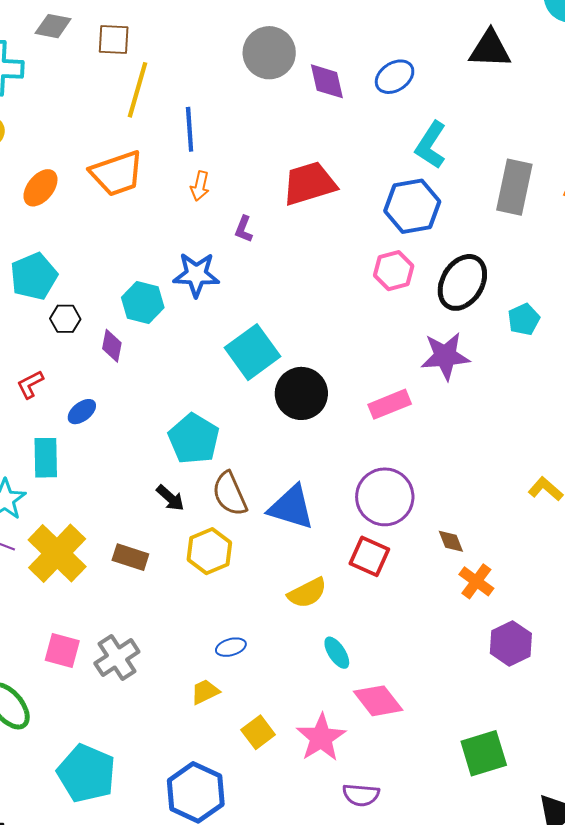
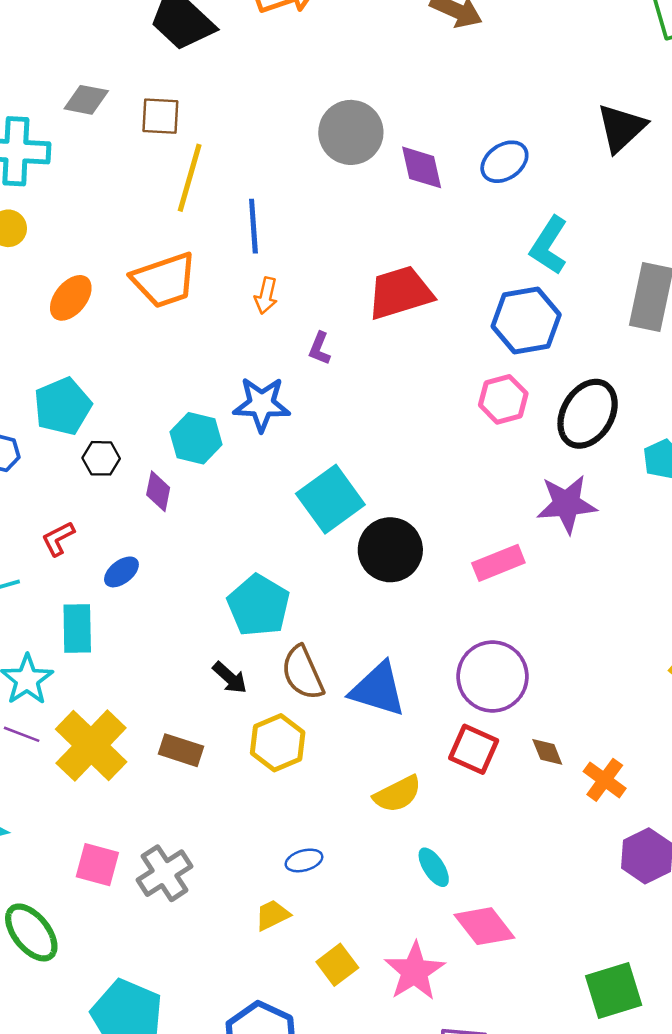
black triangle: (490, 49) -> (621, 128), turned -45
brown diamond: (451, 541) -> (547, 752), moved

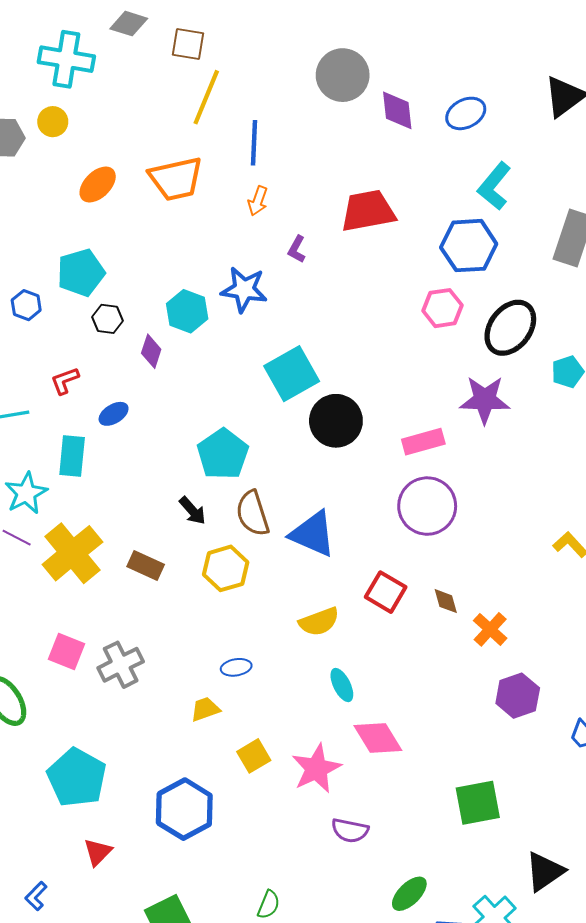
purple circle: (492, 676) -> (427, 506), moved

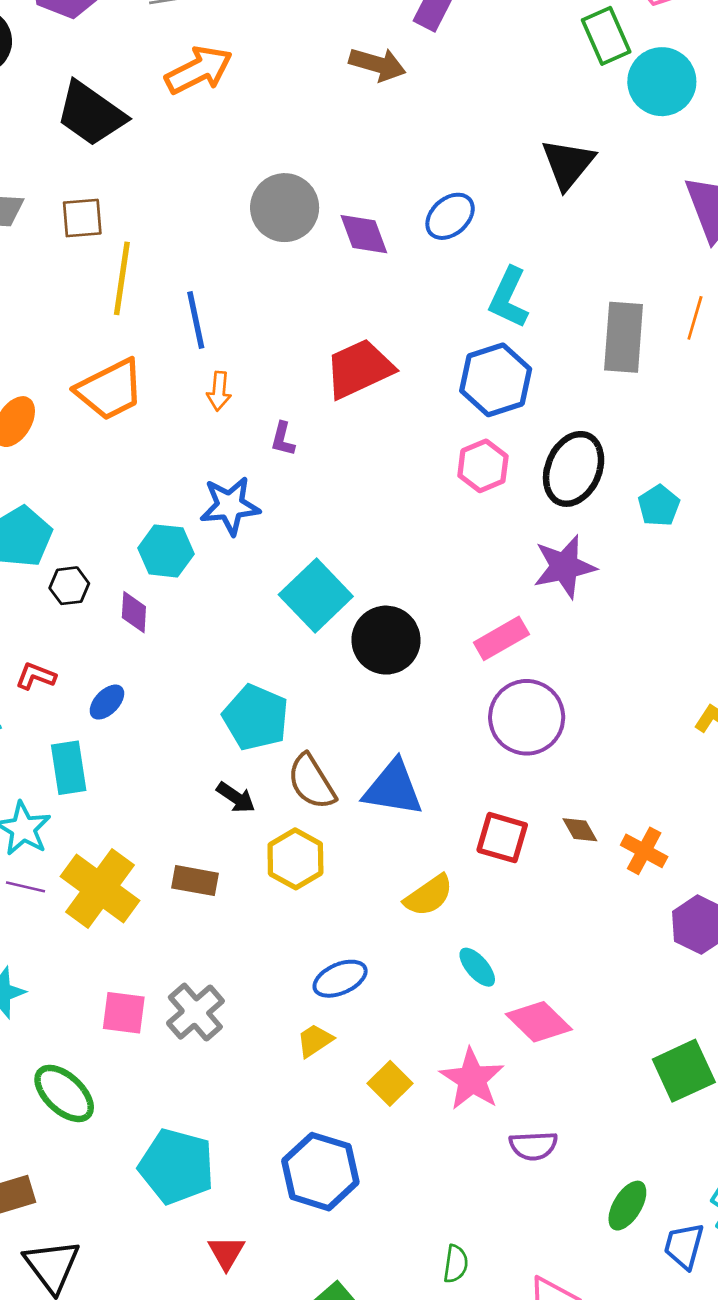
red L-shape: (65, 381) -> (36, 676), turned 56
blue ellipse: (236, 667) -> (340, 979), size x1.4

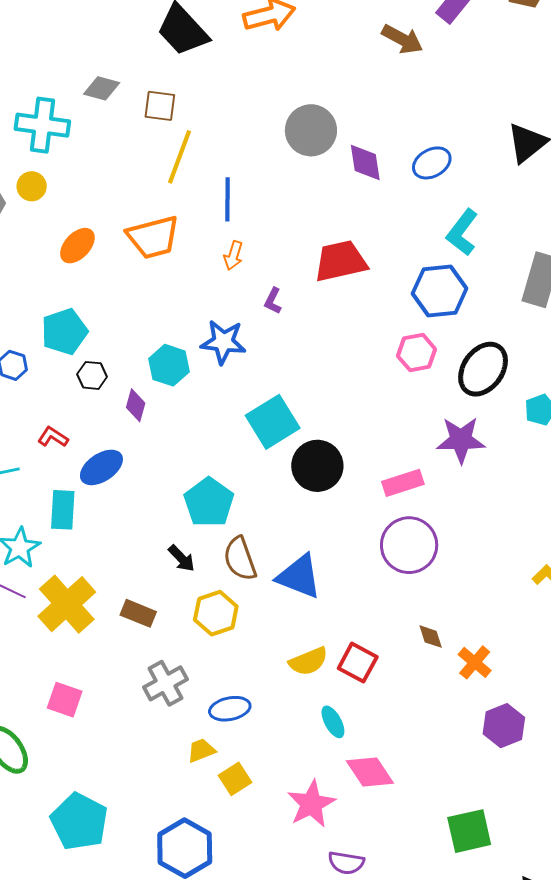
blue ellipse: (107, 702) -> (101, 467), size x1.5
red square: (502, 838) -> (358, 663), moved
gray cross: (195, 1012) -> (166, 683), moved
yellow square: (390, 1083) -> (235, 779), moved

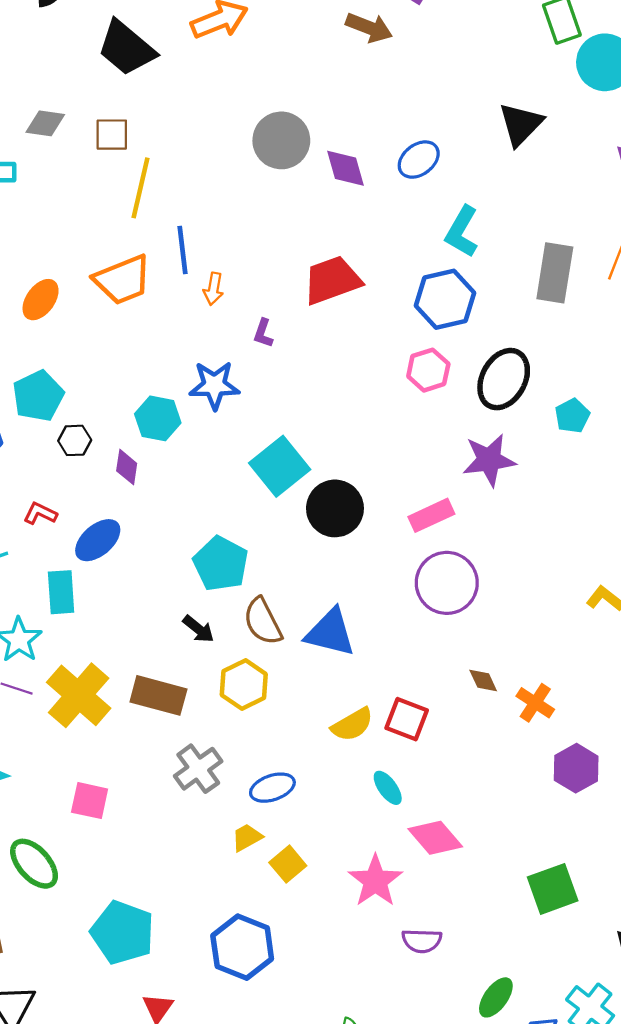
blue line: (228, 199) -> (182, 250), moved
brown rectangle: (138, 613) -> (158, 695), size x1.4

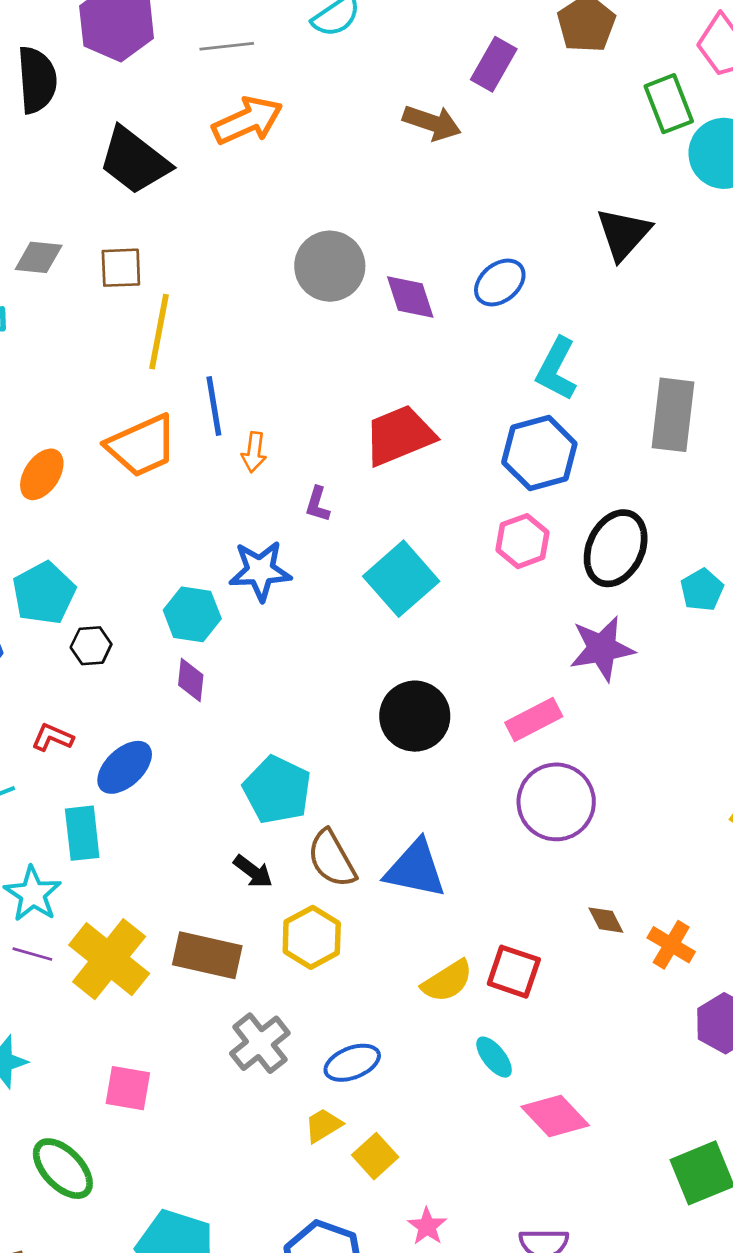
cyan square: (280, 466) -> (401, 579), moved
purple diamond: (127, 467) -> (191, 680), moved
pink star: (375, 881) -> (427, 1226), moved, size x0.6

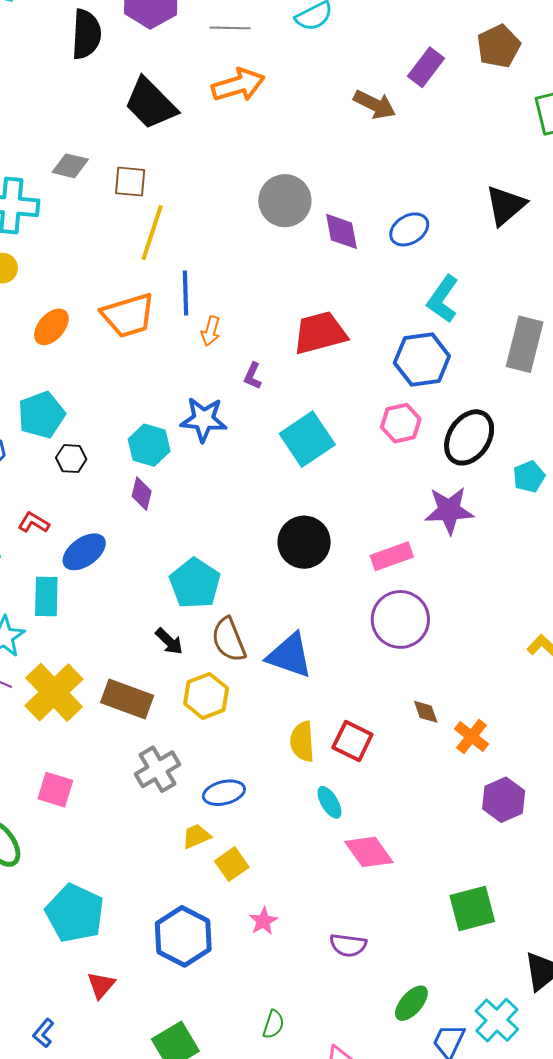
yellow semicircle: (447, 981) -> (302, 742), turned 111

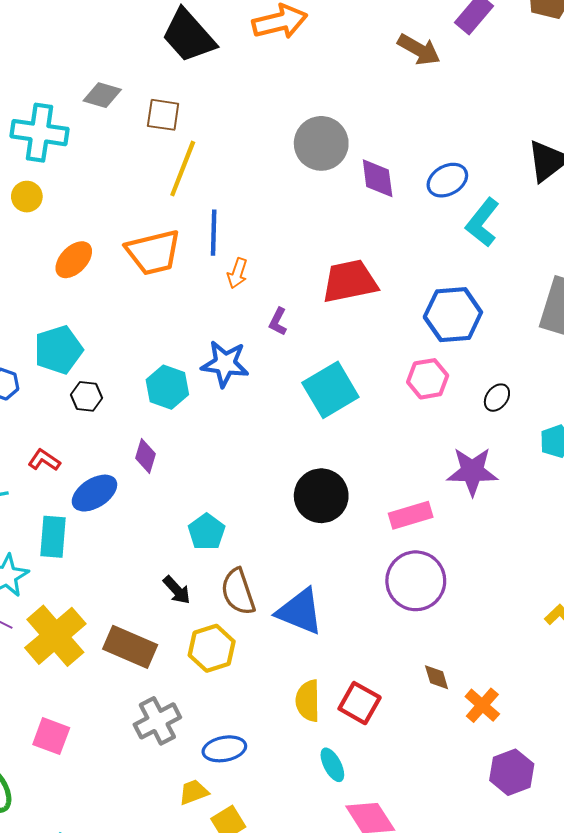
cyan L-shape: (443, 299) -> (483, 222), moved
black ellipse: (469, 437) -> (497, 398), size x0.5
purple diamond: (142, 494) -> (146, 456), moved
cyan pentagon: (195, 583) -> (207, 532), size x0.7

